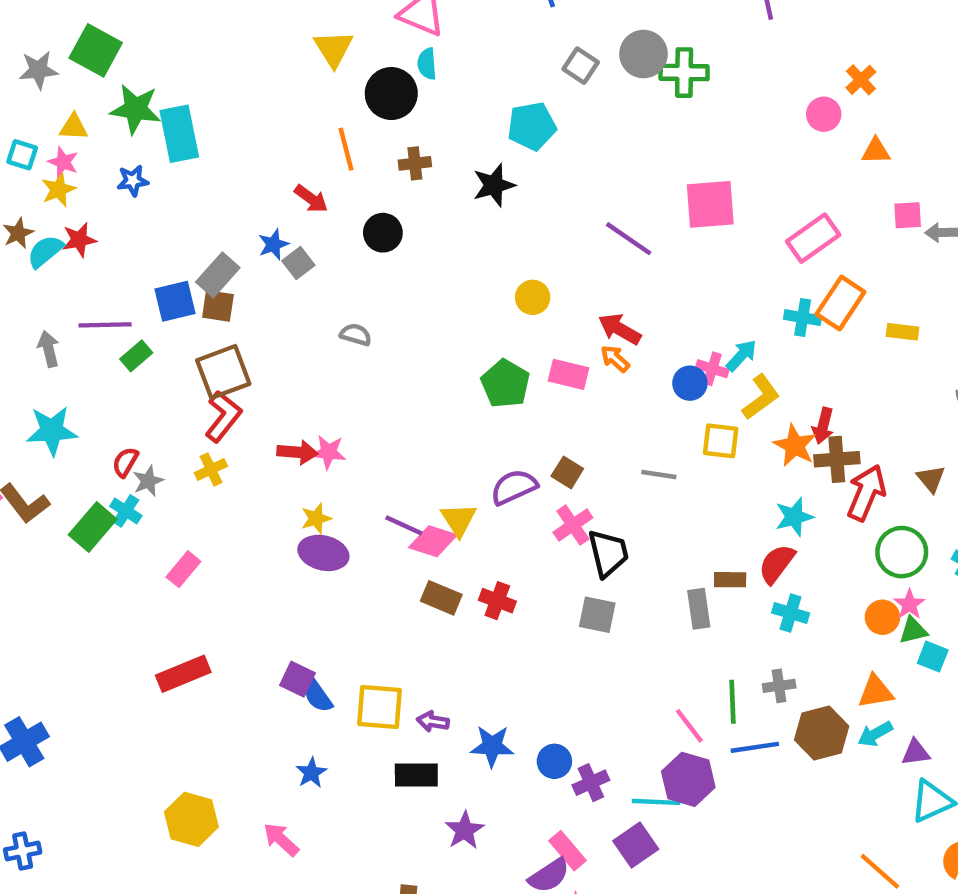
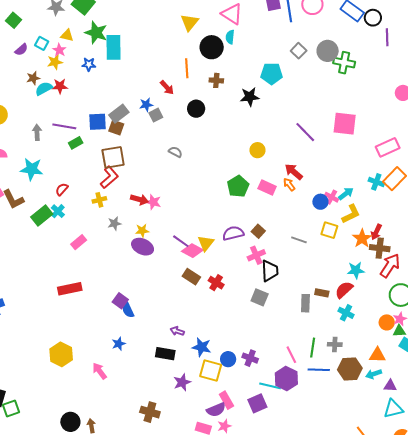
gray star: (148, 481) -> (114, 223), moved
yellow square: (380, 707) -> (211, 370), moved
purple cross: (591, 783) -> (250, 358), moved, turned 35

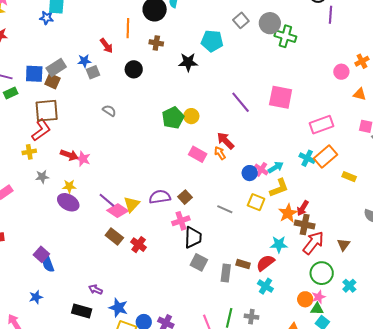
blue star: (89, 64) -> (46, 18), moved
green pentagon: (238, 186) -> (173, 118), moved
gray square: (260, 297) -> (199, 262), moved

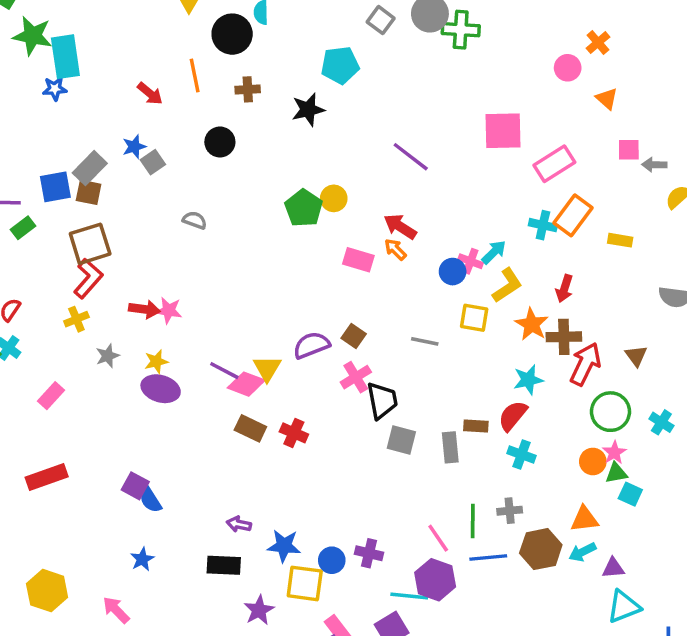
red arrow: (106, 46) -> (150, 93), moved
orange triangle: (360, 94) -> (607, 99), turned 40
pink square: (281, 97) -> (503, 131), moved
red arrow: (303, 208) -> (564, 289), moved

